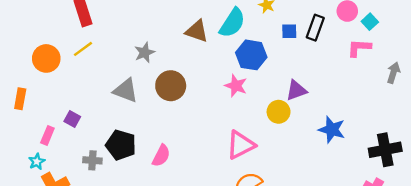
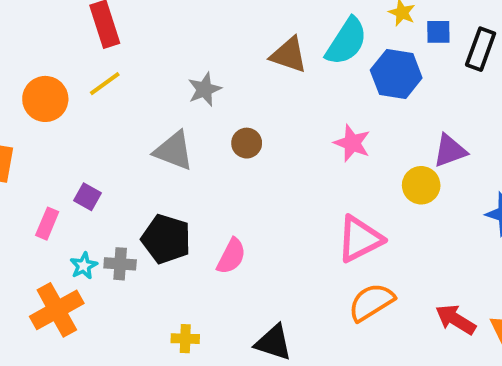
blue square: (289, 31) -> (438, 32), moved
blue hexagon: (251, 55) -> (396, 74), moved
brown circle: (171, 86) -> (247, 143), size x0.6
cyan star: (37, 162) -> (84, 266), moved

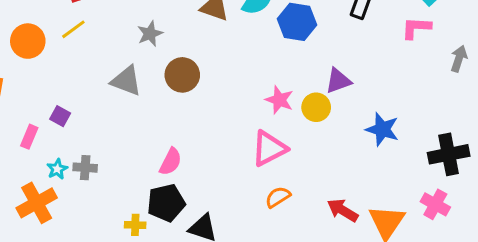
brown circle: (247, 143) -> (182, 75), size x1.5
pink star: (352, 143) -> (279, 100), moved
black pentagon: (166, 239) -> (166, 203), moved, turned -30
orange semicircle: (371, 302) -> (278, 197), size x0.7

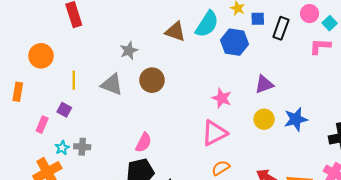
yellow line: (73, 29) -> (74, 80), moved, turned -54
yellow circle: (316, 107) -> (264, 119), moved
blue star: (382, 129) -> (296, 119), turned -30

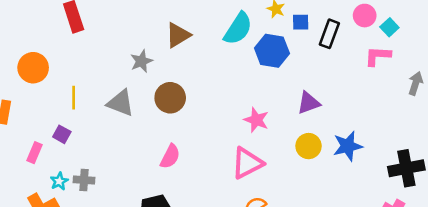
brown triangle: (175, 32) -> (178, 35), moved, turned -50
pink semicircle: (144, 143) -> (170, 156), moved

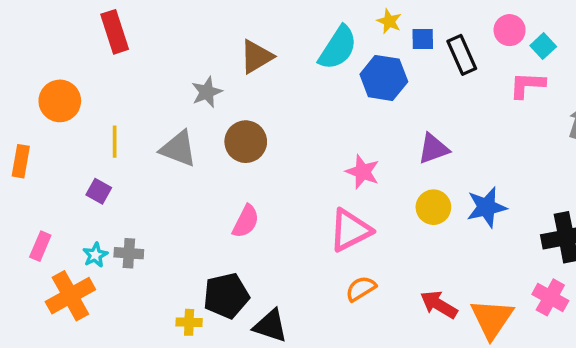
black rectangle: (329, 34) -> (462, 55), turned -44
pink rectangle: (34, 153) -> (40, 246), moved

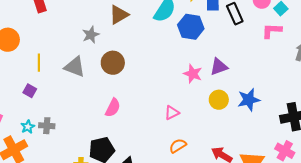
pink star: (363, 172) -> (193, 74), moved
pink triangle: (350, 230) -> (172, 113), size x0.6

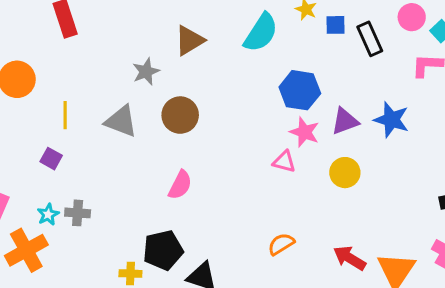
blue hexagon: (191, 27) -> (300, 90), moved
blue star: (249, 100) -> (391, 120), moved, turned 30
pink triangle: (172, 113) -> (284, 162), moved, turned 42

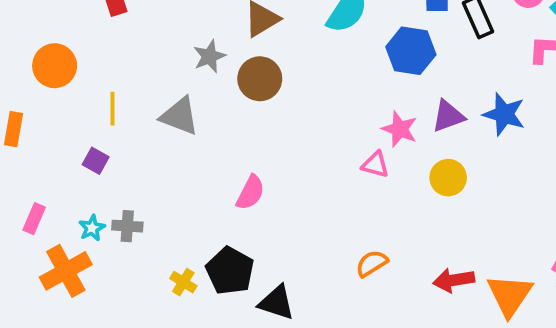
blue hexagon: (300, 90) -> (411, 51), moved
brown circle: (180, 115) -> (260, 79), moved
black pentagon: (163, 250) -> (230, 271), turned -30
red arrow: (350, 258) -> (454, 280), turned -40
yellow cross: (130, 274) -> (183, 282), moved, turned 30

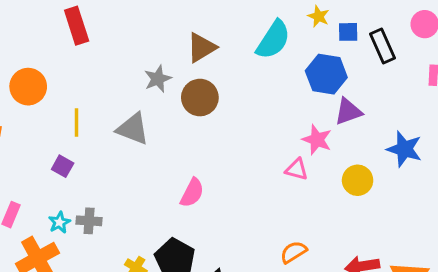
blue star: (504, 114) -> (404, 149), moved
purple triangle: (448, 116) -> (348, 112), moved

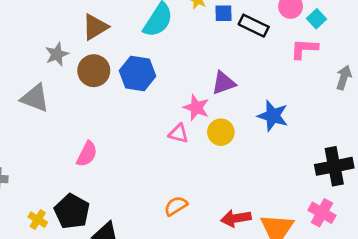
black rectangle: (383, 46) -> (254, 26), turned -40
blue hexagon: (326, 74) -> (138, 73), moved
yellow circle: (358, 180) -> (221, 132), moved

